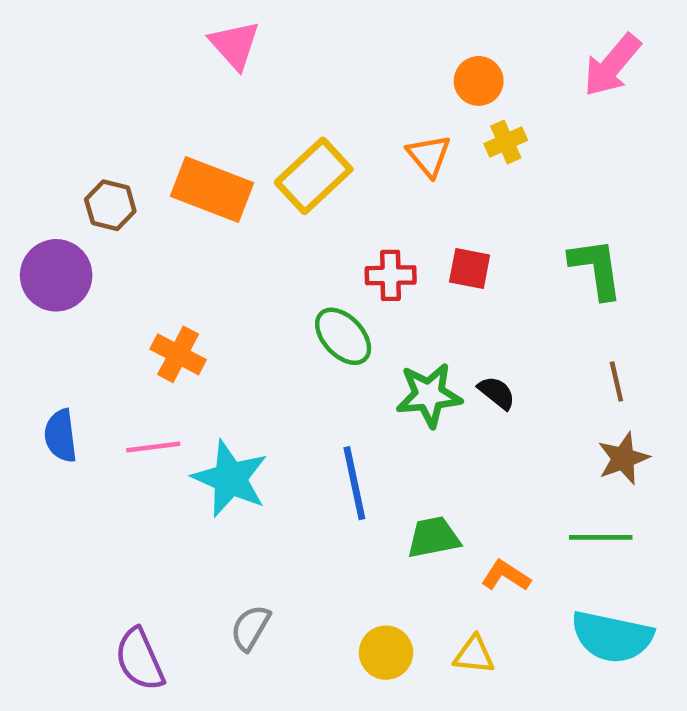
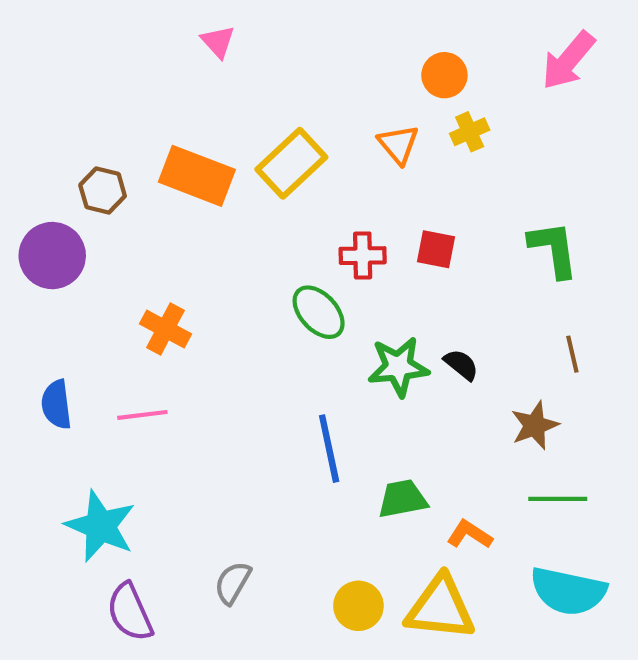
pink triangle: (235, 45) -> (218, 42), size x0.7
brown star: (623, 458) -> (535, 425), moved
cyan star: (230, 479) -> (100, 526), moved
yellow triangle: (474, 655) -> (440, 608), size x1.8

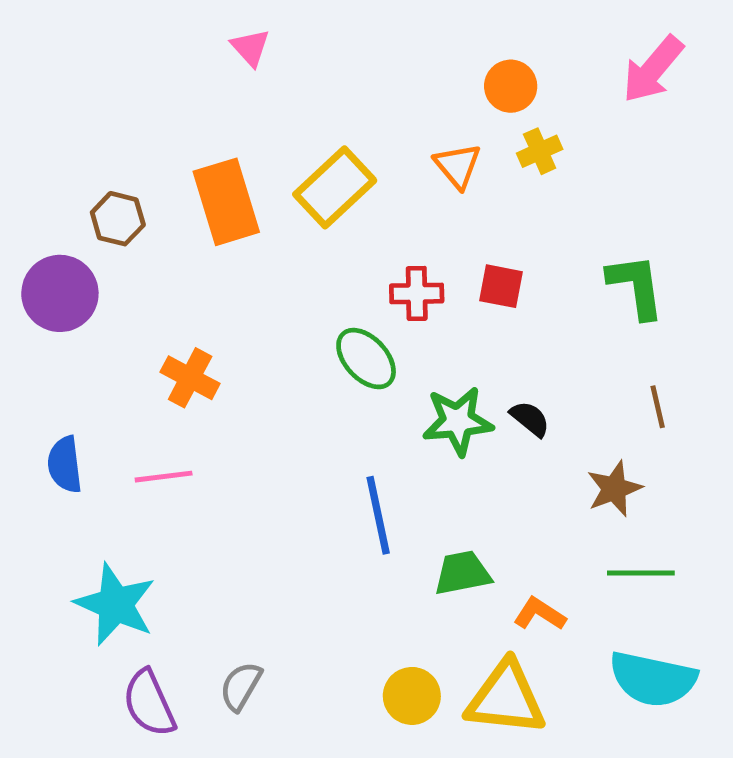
orange rectangle: (197, 176) -> (226, 202), turned 52
gray semicircle: (233, 583) -> (241, 686), moved

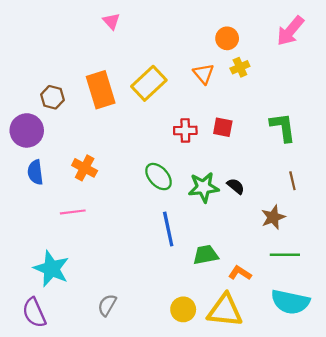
green ellipse: (366, 359) -> (159, 177), moved
blue semicircle: (65, 465) -> (35, 172), moved
purple semicircle: (149, 703) -> (34, 313), moved

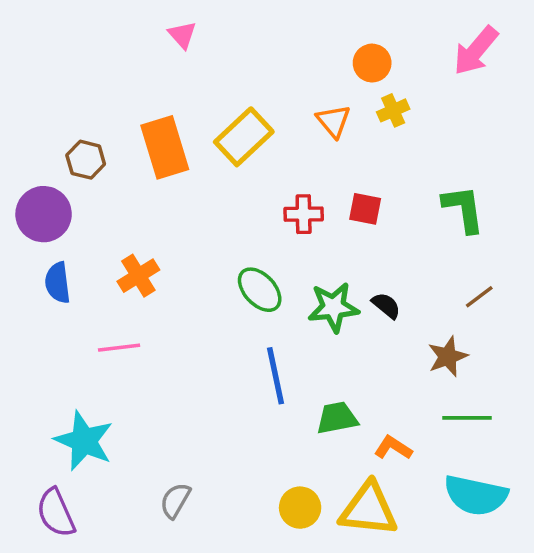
orange cross: (85, 168) -> (138, 276), turned 30
brown line: (292, 181) -> (479, 297), turned 66

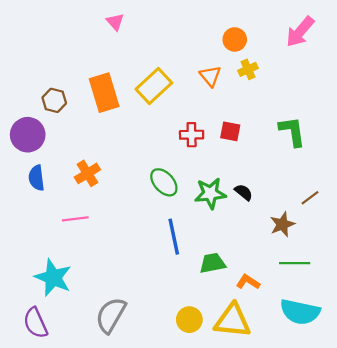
brown line: (479, 297) -> (310, 198), moved
gray semicircle: (175, 501) -> (111, 315), size x1.6

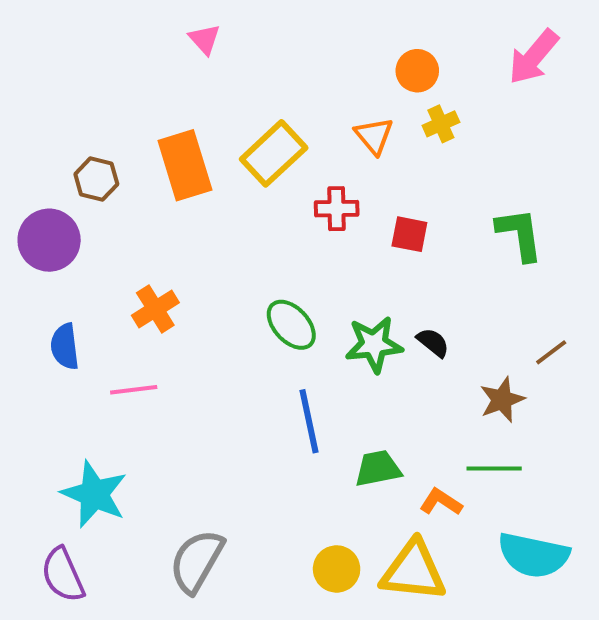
red cross: (192, 135) -> (337, 209), moved
blue semicircle: (37, 178) -> (65, 346), moved
green line: (295, 263) -> (494, 469), moved

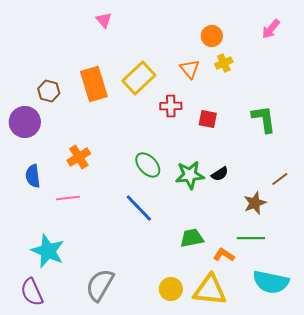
pink arrow: (533, 57) -> (271, 29), size x0.7
black semicircle: (433, 342) -> (220, 174), turned 108
blue line: (309, 421) -> (139, 208), moved, turned -32

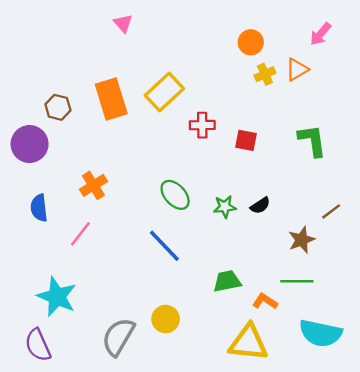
orange triangle: (190, 69) -> (297, 69), moved, turned 40
green star: (190, 175) -> (225, 207), size x0.7
pink line: (68, 198) -> (80, 234), turned -45
yellow circle: (171, 289) -> (166, 319), moved

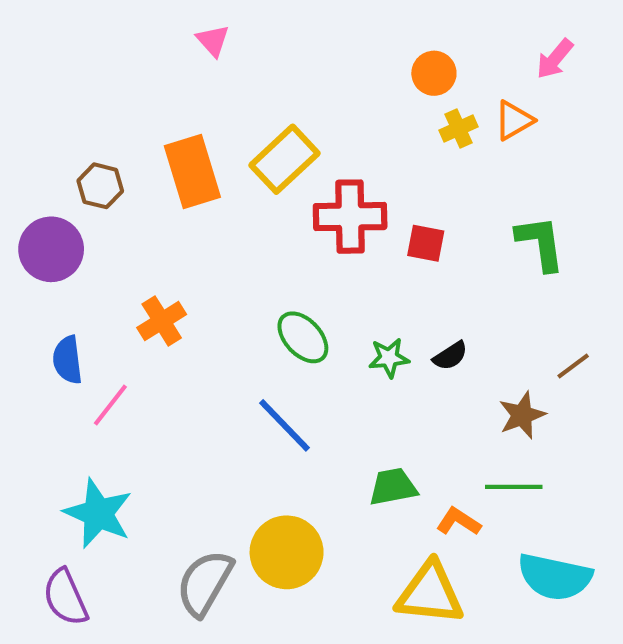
red cross: (202, 125) -> (350, 217), size x1.6
pink line: (80, 234) -> (110, 405), moved
yellow circle: (166, 319) -> (287, 552), size x1.5

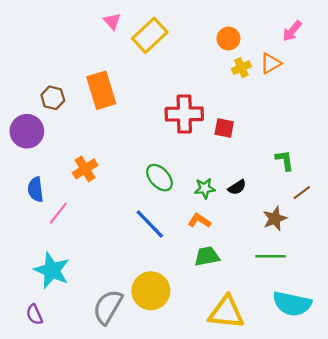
yellow rectangle: (284, 159) -> (150, 35), moved
green L-shape: (540, 243) -> (285, 160), moved, size x0.7
orange L-shape: (459, 522) -> (199, 221), moved
purple semicircle: (65, 597) -> (34, 314), size x0.7

